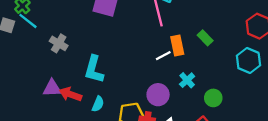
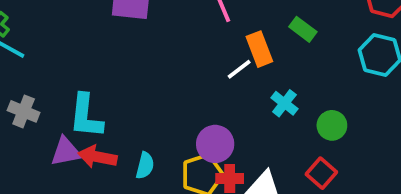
gray cross: (59, 43) -> (24, 111), moved
cyan L-shape: (94, 69) -> (86, 116), moved
purple circle: (158, 95) -> (215, 144), moved

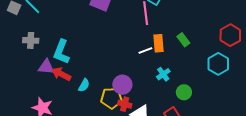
gray cross: (24, 111) -> (31, 40), turned -35

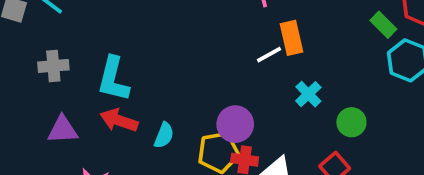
green rectangle: (183, 40) -> (383, 25), moved
purple triangle: (46, 67) -> (63, 130), moved

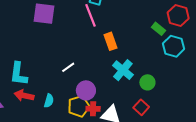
white line: (269, 55) -> (68, 67), moved
cyan cross: (308, 94) -> (123, 70), size x1.5

